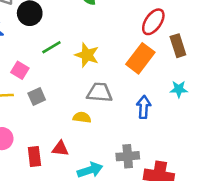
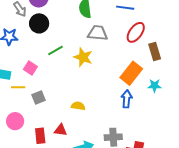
orange rectangle: (140, 58) -> (131, 73), moved
gray trapezoid: (99, 93) -> (98, 33), moved
gray square: (37, 96) -> (39, 98), moved

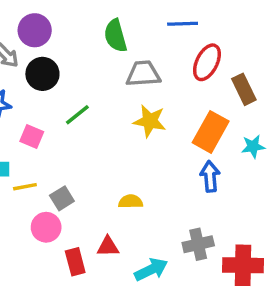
yellow star: (83, 57) -> (150, 121), moved
pink square: (30, 68) -> (32, 136), moved
pink circle: (15, 121) -> (46, 227), moved

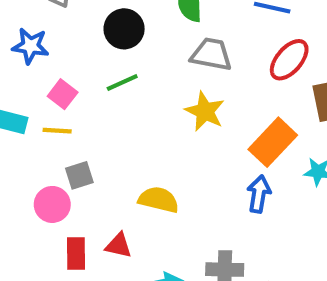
black circle: (42, 74) -> (124, 29), moved
yellow line: (25, 187) -> (57, 131), moved
yellow semicircle: (131, 202) -> (159, 200), size x1.4

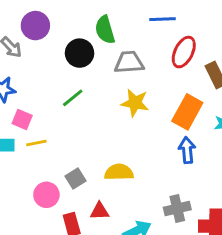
black circle: (124, 29) -> (80, 53), moved
pink square: (63, 94) -> (22, 120), moved
gray square: (79, 175) -> (76, 178), moved

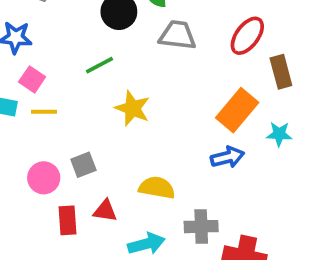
yellow star: (135, 103) -> (132, 108), moved
blue arrow: (187, 150) -> (227, 157), turned 70
yellow semicircle: (119, 172) -> (157, 188), moved

